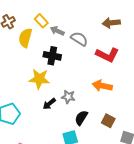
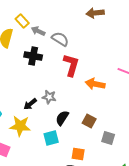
brown arrow: (111, 23) -> (95, 13), moved
red L-shape: (107, 55) -> (71, 65), moved, turned -100
yellow star: (39, 79) -> (20, 126), moved
orange arrow: (102, 86) -> (95, 84), moved

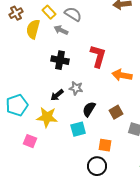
gray arrow: (38, 31) -> (61, 30), moved
gray semicircle: (60, 39) -> (73, 14), moved
black cross: (33, 56) -> (60, 60), moved
brown square: (89, 121) -> (116, 112), turned 32

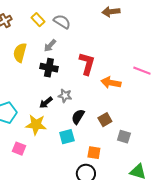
yellow semicircle: (33, 29) -> (20, 53), moved
gray arrow: (61, 30) -> (50, 46), moved, turned -72

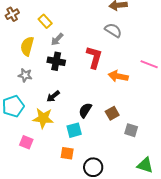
yellow rectangle: (38, 20) -> (45, 21), moved
gray semicircle: (62, 22) -> (113, 30), moved
gray star: (65, 96) -> (25, 75), moved
orange square: (94, 153) -> (67, 153), moved

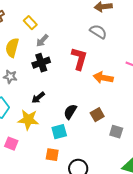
black cross: (56, 61) -> (41, 63), turned -30

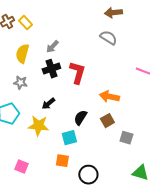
yellow rectangle: (30, 23) -> (25, 23), moved
red L-shape: (79, 59) -> (77, 73), moved
orange arrow: (103, 78) -> (109, 97), moved
pink square: (11, 144) -> (21, 167), moved

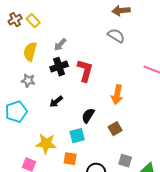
orange arrow: (109, 97) -> (117, 95), turned -90
brown square: (107, 121) -> (115, 129), moved
yellow star: (38, 126) -> (46, 144), moved
gray square: (126, 138) -> (125, 161), moved

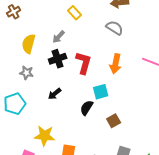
yellow rectangle: (33, 21) -> (75, 13), moved
orange arrow: (117, 95) -> (116, 64), moved
cyan square: (77, 136) -> (101, 92), moved

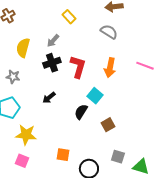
gray star: (27, 73) -> (13, 77), moved
cyan square: (101, 92) -> (95, 96), turned -35
yellow star: (45, 136) -> (26, 135), moved

